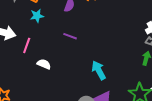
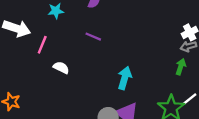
cyan arrow: (99, 70) -> (125, 78), turned 42

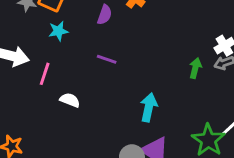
green arrow: (181, 67) -> (195, 68), moved

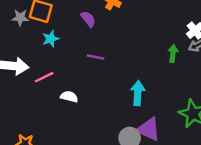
purple semicircle: (105, 15) -> (88, 19), turned -49
pink line: (45, 74) -> (44, 77), turned 54

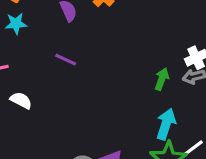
cyan arrow: (138, 93) -> (166, 124), moved

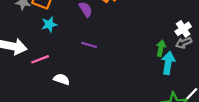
cyan arrow: (166, 124) -> (168, 63), moved

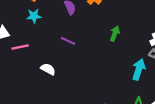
green arrow: (161, 48) -> (115, 34), moved
white semicircle: (62, 79) -> (48, 69), moved

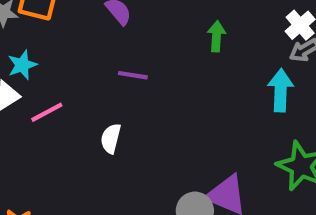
cyan star: (34, 16) -> (22, 65), moved
white semicircle: (48, 69) -> (111, 138), turned -88

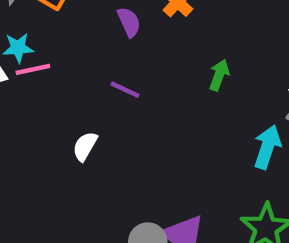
pink line: (47, 112) -> (33, 69), moved

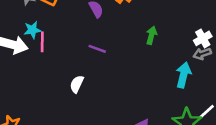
pink line: (33, 69) -> (42, 42), turned -72

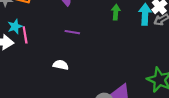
cyan arrow: (183, 75) -> (145, 14), moved
white semicircle: (77, 84) -> (61, 65), turned 88

